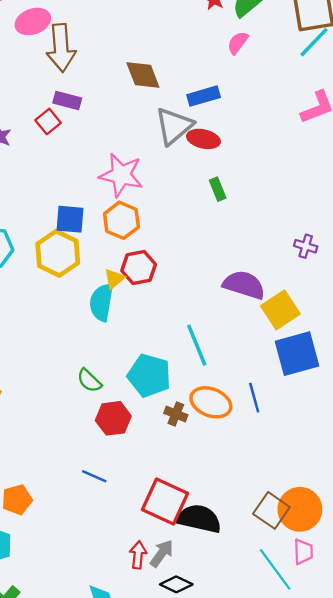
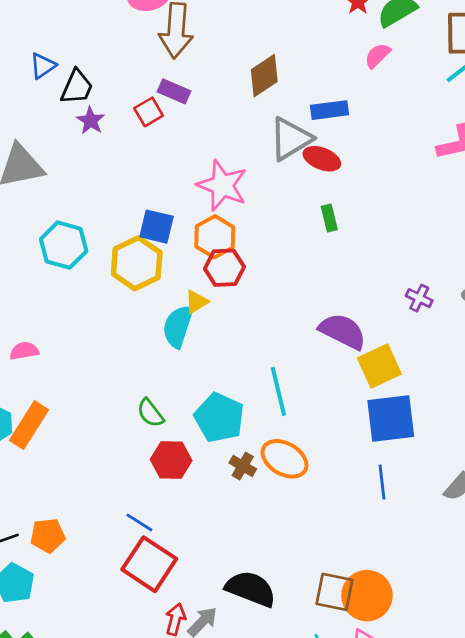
brown diamond: (143, 75) -> (264, 76), turned 69
red hexagon: (139, 268) -> (224, 268), moved
blue line: (254, 398) -> (382, 482), moved
red square: (165, 502) -> (149, 564), moved
brown square: (271, 510) -> (335, 592), turned -32

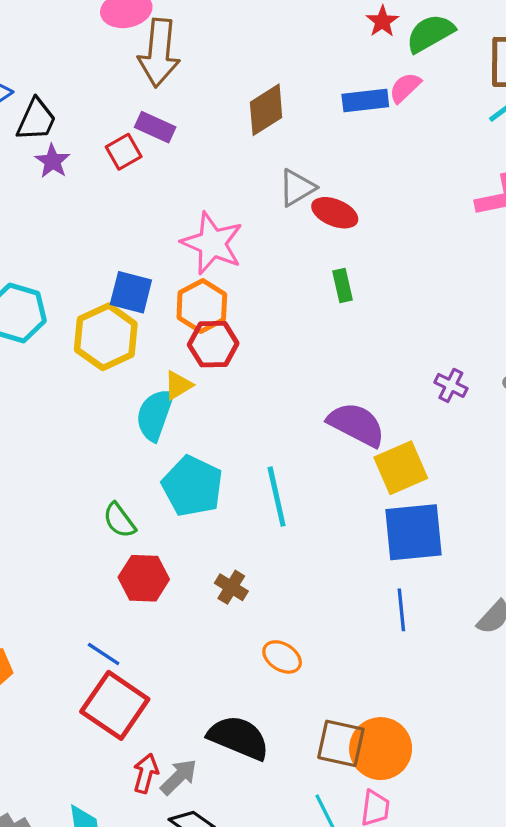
blue rectangle: (329, 110) -> (365, 101), moved
gray triangle: (291, 139) -> (297, 188), size x0.7
cyan pentagon: (219, 418) -> (192, 486), moved
orange ellipse: (285, 459) -> (282, 657), moved, size x0.7

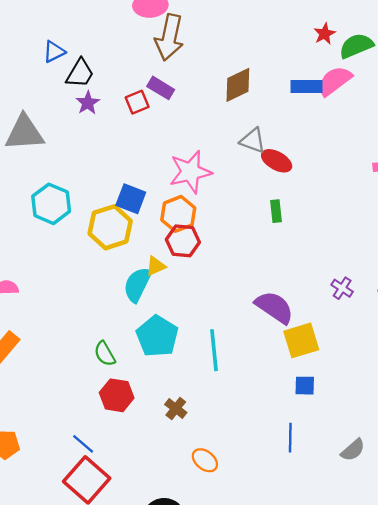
pink semicircle: (405, 88) -> (335, 81), size x1.5
gray triangle: (297, 188) -> (253, 141), turned 44
pink star: (212, 243) -> (190, 172), turned 30
blue square: (413, 532) -> (305, 386), size x0.5

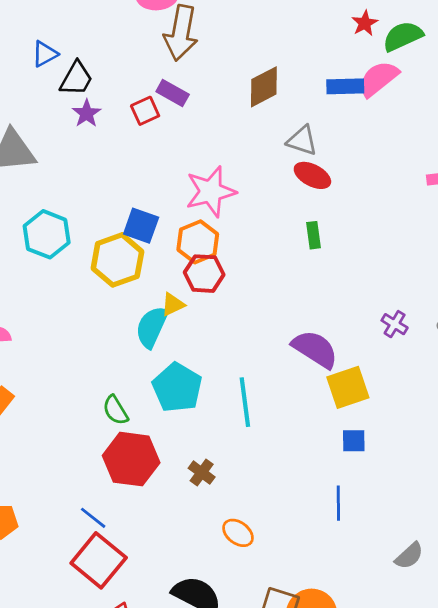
gray triangle: (253, 141) -> (302, 141), moved
red hexagon: (117, 395) -> (131, 459), size x1.4
gray semicircle: (353, 450) -> (409, 556), moved

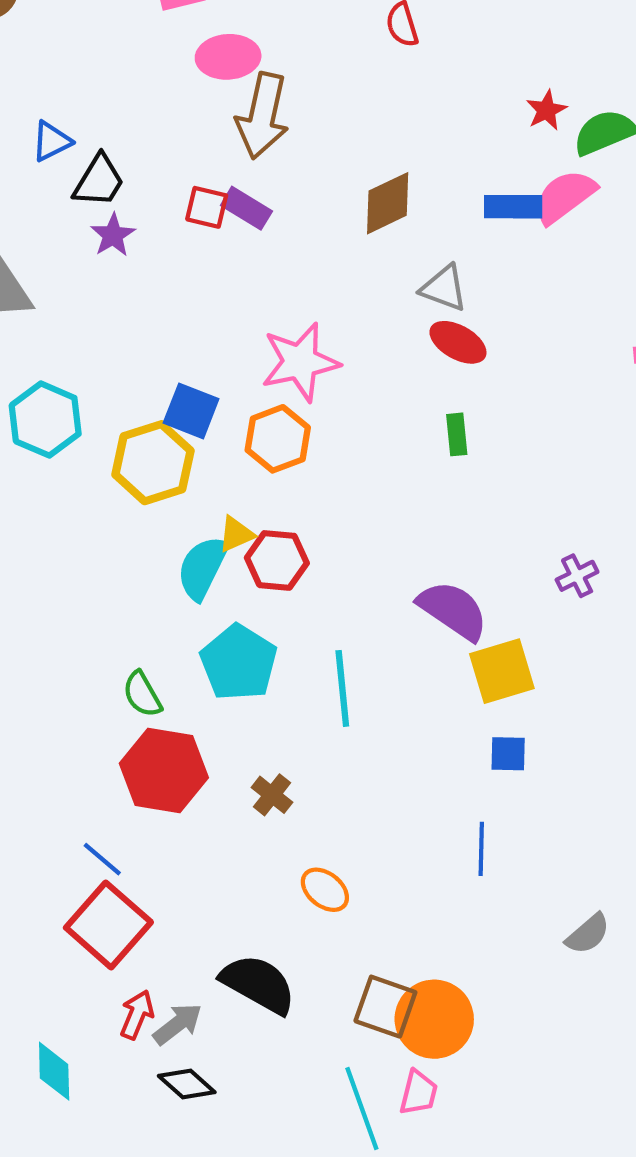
red square: (145, 111) -> (207, 207), moved, turned 36
red hexagon: (204, 274) -> (277, 560), moved
purple cross: (395, 324) -> (577, 576), turned 30

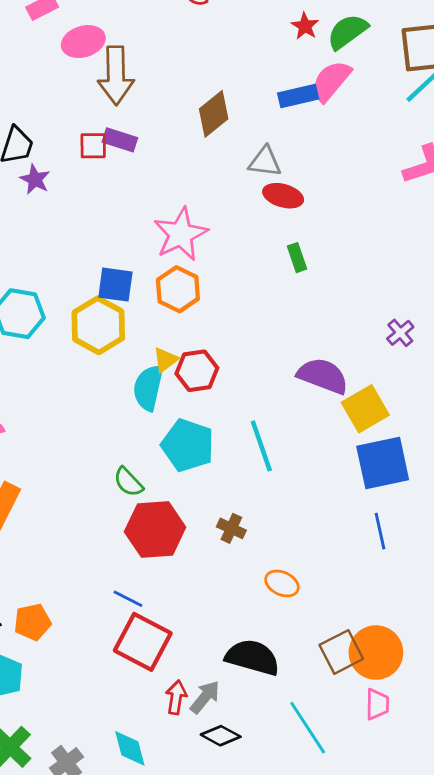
blue square: (508, 754) -> (383, 463), size x2.0
brown square: (385, 1007) -> (341, 652), turned -33
cyan line: (362, 1109) -> (308, 728), moved

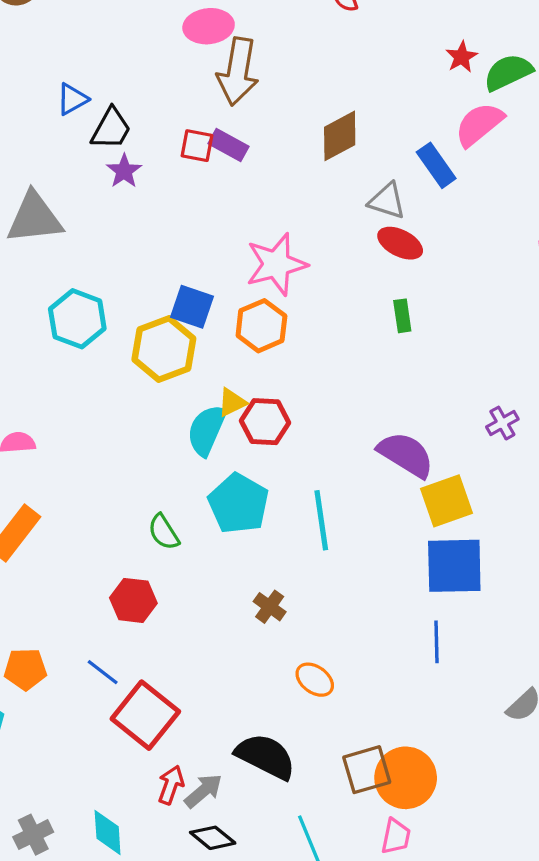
blue rectangle: (298, 96) -> (436, 165), moved, turned 57
red hexagon: (155, 530) -> (133, 600), moved, size x0.7
blue line: (128, 599) -> (103, 672), moved

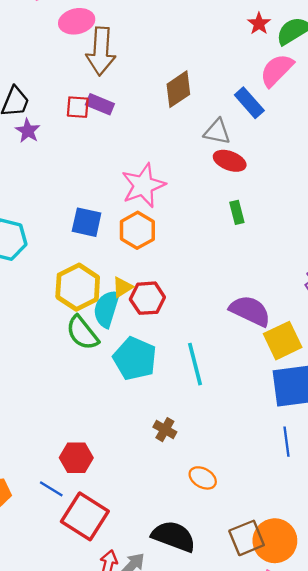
yellow hexagon: (164, 349) -> (78, 287), moved
green semicircle: (164, 532) -> (82, 333), moved, size x1.4
red hexagon: (133, 600) -> (76, 458), moved

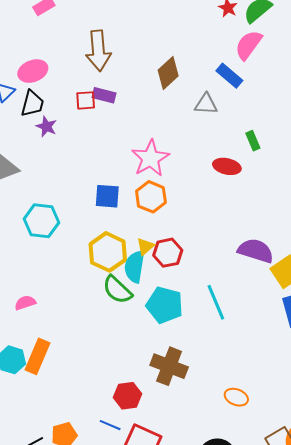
pink ellipse: (77, 21) -> (33, 71), moved
red ellipse: (230, 161) -> (227, 166), moved
green rectangle: (237, 212) -> (253, 141), moved
brown cross: (165, 430) -> (169, 366), moved, size x1.8

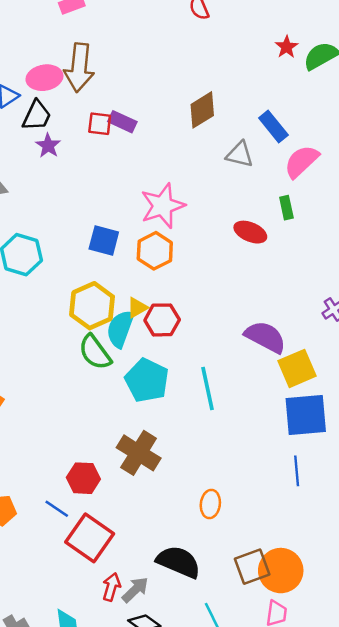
pink semicircle: (249, 45) -> (301, 161), moved
brown arrow: (98, 51) -> (79, 67), moved
orange ellipse: (236, 397) -> (210, 504), turned 65

